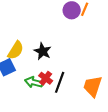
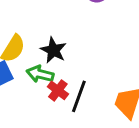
green arrow: (34, 82) -> (40, 74), moved

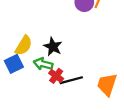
black line: (79, 96) -> (71, 80), turned 55

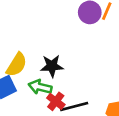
black star: (53, 47) -> (52, 66), turned -30

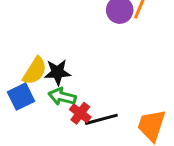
black star: (52, 66) -> (57, 72), moved

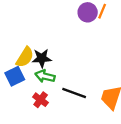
red cross: (80, 113) -> (41, 100), moved
black line: (101, 119) -> (74, 93), turned 35

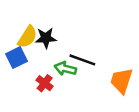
green arrow: (45, 76) -> (65, 69), moved
black line: (74, 93) -> (82, 60), moved

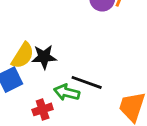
red cross: (45, 83) -> (43, 109), turned 35

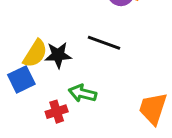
black line: (87, 82) -> (104, 43), moved

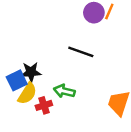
yellow semicircle: (35, 53) -> (27, 93), moved
black star: (58, 55) -> (31, 72), moved

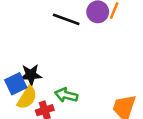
black line: (81, 52) -> (66, 19), moved

